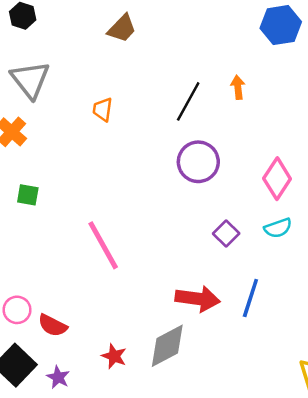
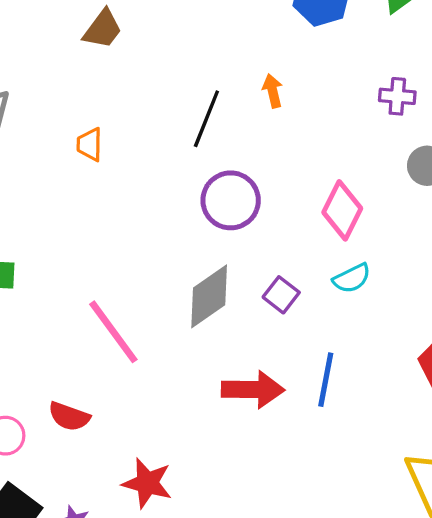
red semicircle: (53, 325) -> (69, 416), moved
gray diamond: (167, 346) -> (209, 296), moved
red star: (114, 356) -> (147, 483), size x1.4

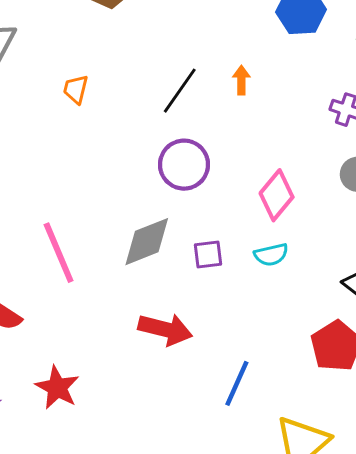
purple square: (281, 295) -> (208, 255), turned 32
blue line: (326, 380) -> (237, 383), moved

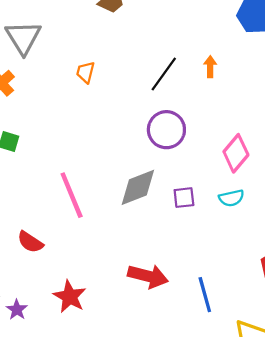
red arrow: (165, 329) -> (148, 276), moved
blue line: (237, 383) -> (205, 295), turned -40

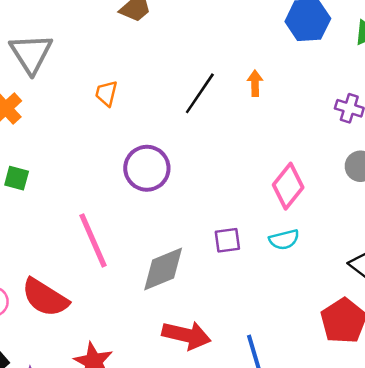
purple circle: (166, 130) -> (147, 168), moved
gray diamond: (138, 187) -> (163, 269), moved
red semicircle: (30, 242) -> (45, 298), size x1.5

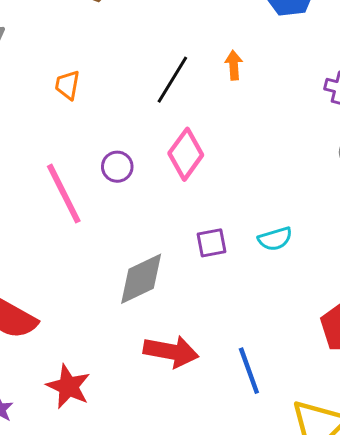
purple circle: (147, 168) -> (117, 167), size x0.6
pink diamond: (288, 186) -> (186, 154), moved
pink line: (93, 240) -> (64, 194), moved

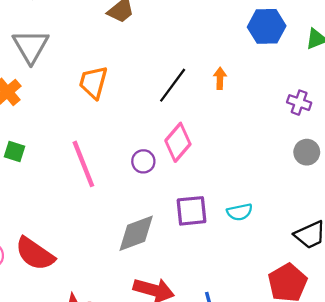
orange trapezoid: (67, 85) -> (93, 82), size x1.5
purple circle: (117, 167) -> (143, 161), moved
purple square: (212, 243) -> (191, 211), size x1.4

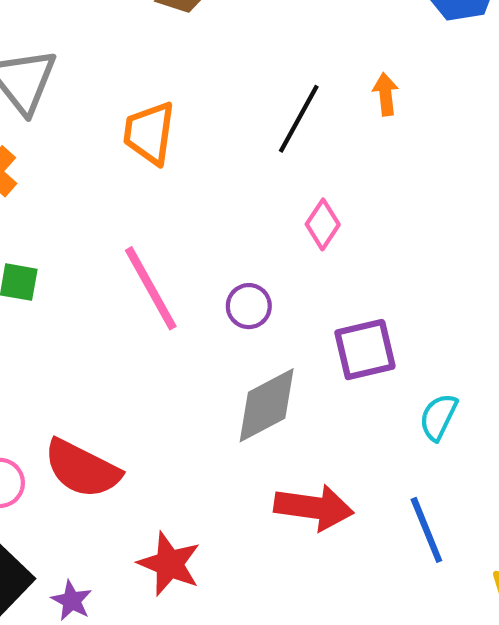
pink diamond: (178, 142) -> (323, 224), size x0.7
purple circle: (143, 161) -> (249, 306), moved
cyan semicircle: (240, 212) -> (438, 417), moved, turned 135

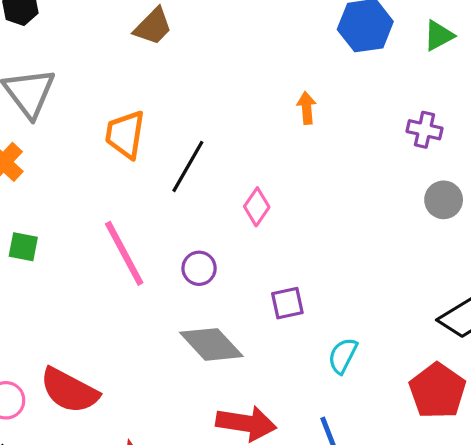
black line: (299, 119) -> (188, 166), moved
purple square: (365, 350) -> (287, 303), size x0.7
gray diamond: (267, 405) -> (211, 344), turned 74

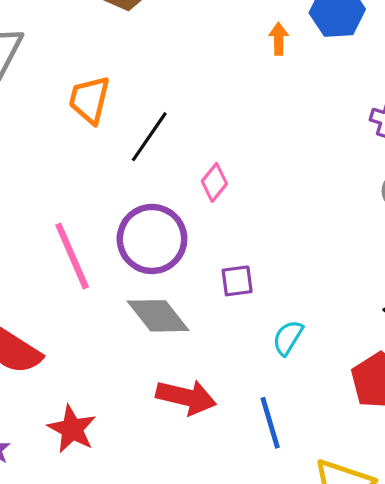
orange arrow: (307, 108) -> (279, 39), moved
pink line: (124, 253) -> (72, 256), moved
purple circle: (199, 268) -> (152, 239), size x2.0

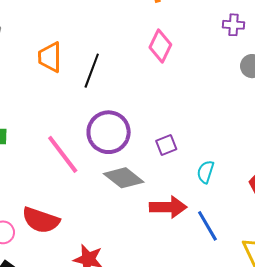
pink diamond: (214, 182) -> (160, 46), moved, size x1.4
red arrow: (186, 397) -> (168, 207), moved

